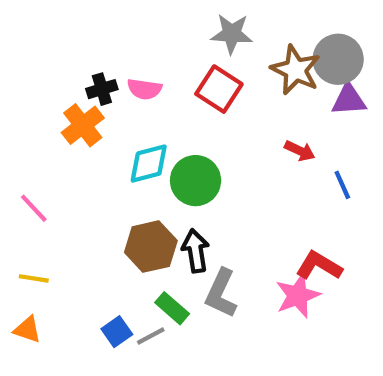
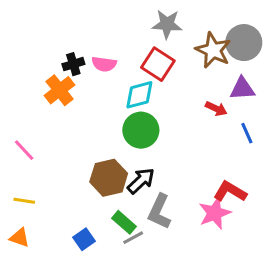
purple triangle: (349, 100) -> (242, 89), moved
cyan diamond: (149, 164) -> (139, 95), moved
black arrow: (196, 251) -> (141, 181), turned 56
gray line: (151, 336) -> (133, 238), moved

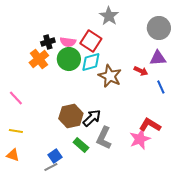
gray star: (167, 24) -> (109, 16), turned 30
brown star: (213, 50) -> (110, 76), moved
red square: (158, 64) -> (91, 41), moved
green circle: (141, 130) -> (69, 59), moved
gray line: (133, 238) -> (51, 167), moved

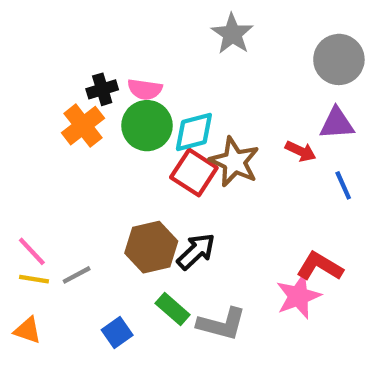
red square: (91, 41) -> (194, 173), moved
pink line: (16, 98) -> (32, 251), moved
gray L-shape: (104, 138) -> (222, 324), moved, turned -100
gray line: (51, 167) -> (77, 275), moved

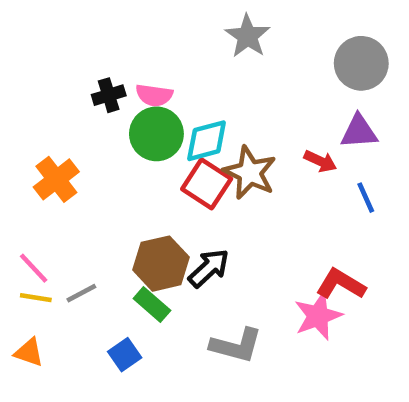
orange cross: (83, 126) -> (56, 179), moved
green rectangle: (173, 309) -> (152, 305), moved

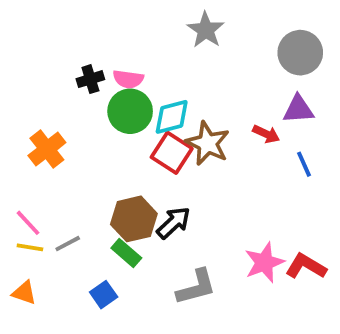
red L-shape: (341, 284) -> (306, 266), moved
gray L-shape: (236, 345) -> (196, 287), turned -30

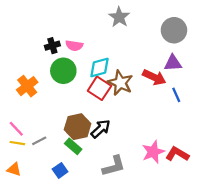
green circle: (130, 111) -> (63, 71), moved
red arrow: (266, 134) -> (154, 77), size x1.5

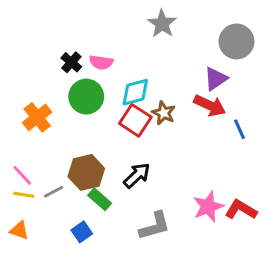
black cross: (52, 46) -> (71, 62), turned -32
purple triangle: (173, 63) -> (216, 79), moved, turned -30
brown star: (120, 83) -> (164, 113), size x0.7
brown hexagon: (78, 127) -> (86, 172), moved

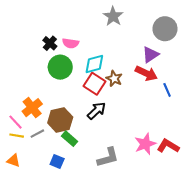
orange cross: (37, 117) -> (32, 108), moved
black arrow: (137, 175) -> (96, 111), moved
blue square: (82, 232) -> (57, 162), turned -32

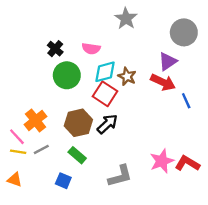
pink semicircle: (71, 43) -> (91, 49), moved
brown star: (114, 79) -> (127, 76), moved
brown hexagon: (60, 120) -> (78, 123), moved

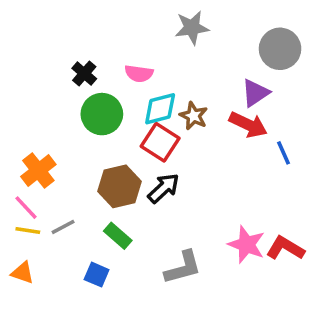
gray star: (126, 18) -> (192, 28), turned 30
orange cross: (36, 120) -> (38, 170), moved
pink star: (162, 161) -> (246, 245), turned -30

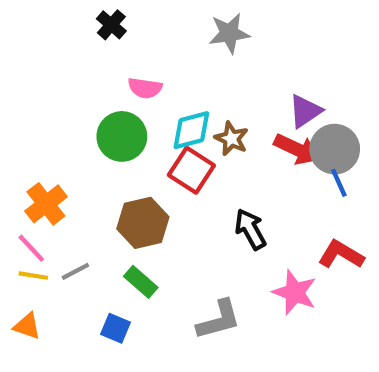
gray circle: (280, 49) -> (335, 149), moved
black cross: (84, 73) -> (111, 25), moved
pink semicircle: (139, 73) -> (145, 88), moved
black arrow: (164, 188) -> (250, 229), moved, turned -76
red L-shape: (285, 248) -> (341, 254), moved

